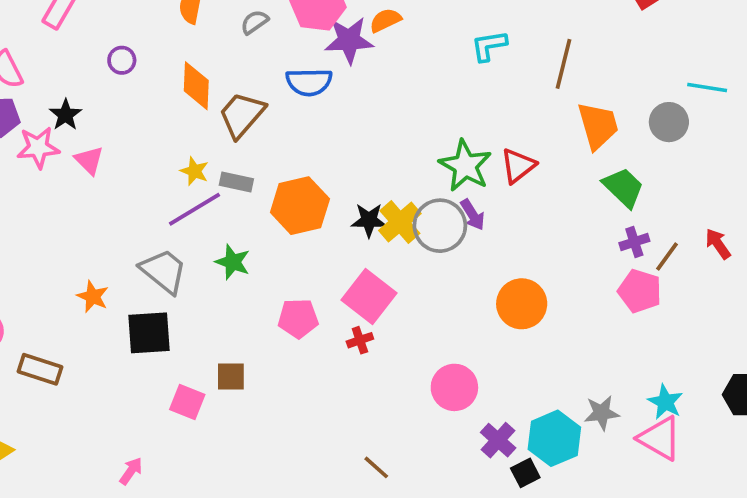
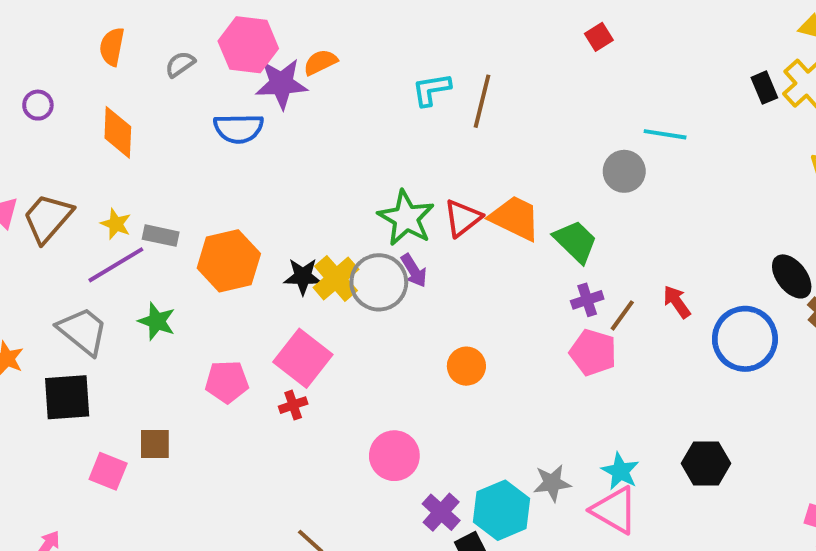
brown line: (563, 64) -> (482, 101), moved
brown trapezoid: (242, 115) -> (48, 218), moved
orange trapezoid: (598, 126) -> (515, 218), moved, turned -48
orange circle: (522, 304) -> (466, 366), size x0.7

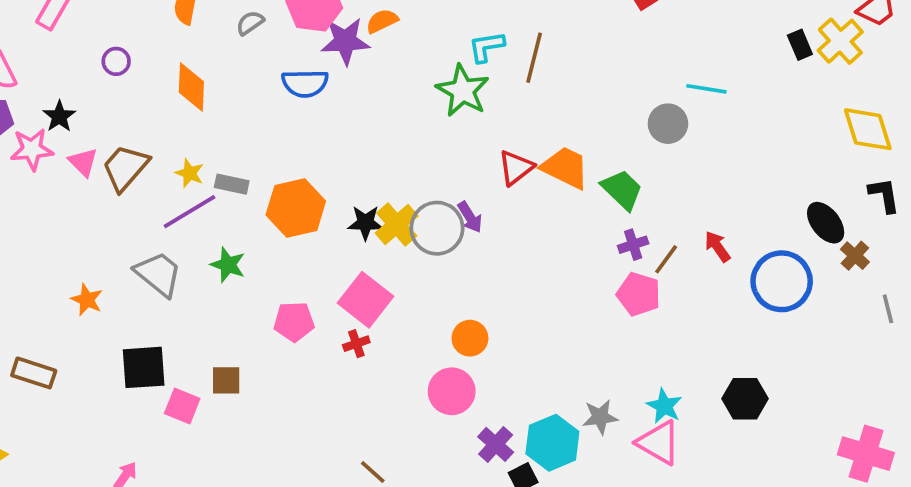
green star: (406, 218) -> (463, 91), moved
orange circle: (466, 366) -> (470, 338), moved
black square: (67, 397) -> (144, 367), moved

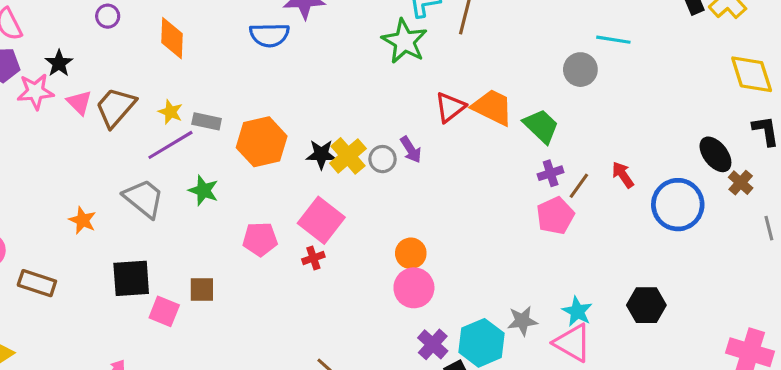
gray circle: (437, 228) -> (383, 159), size x0.6
pink pentagon: (639, 294) -> (555, 216), turned 30
pink circle: (452, 391) -> (414, 288), moved

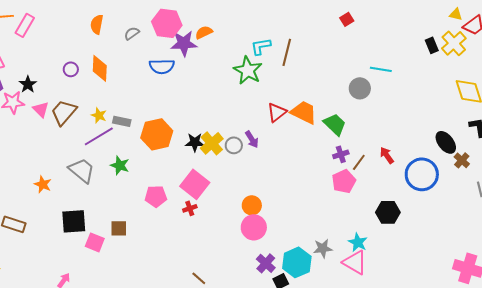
purple circle: (108, 16) -> (71, 69), moved
black hexagon: (646, 305) -> (388, 212), moved

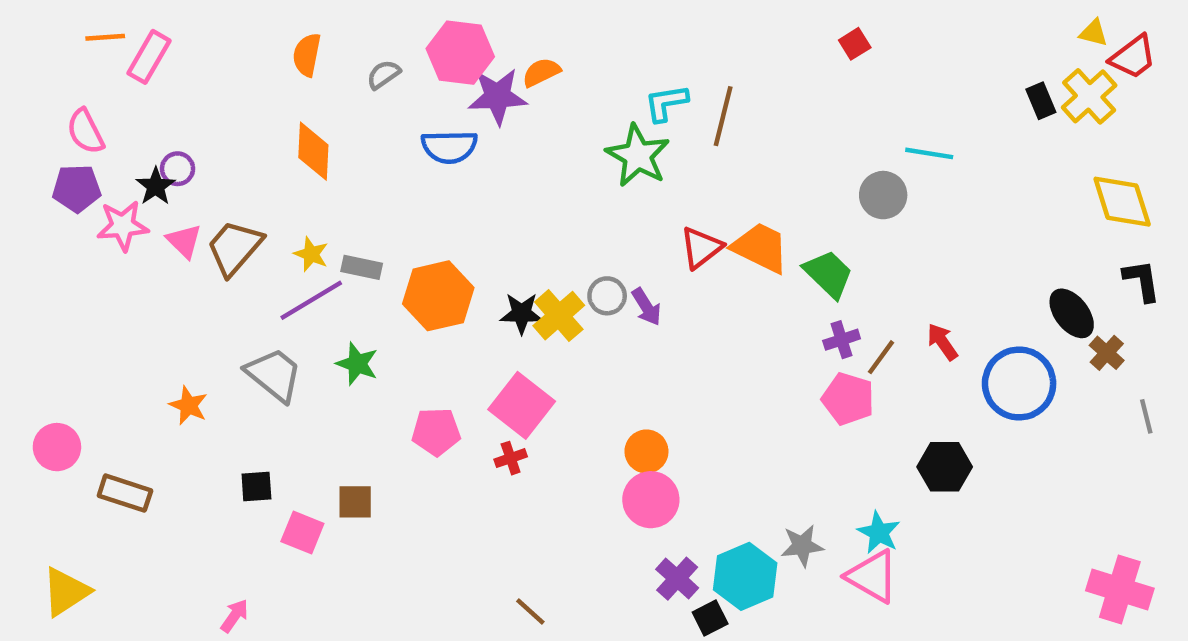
purple circle: (71, 69) -> (178, 169), moved
gray circle: (234, 145) -> (607, 296), moved
pink pentagon: (344, 181) -> (848, 399), turned -30
black square: (74, 221) -> (256, 487), size x0.6

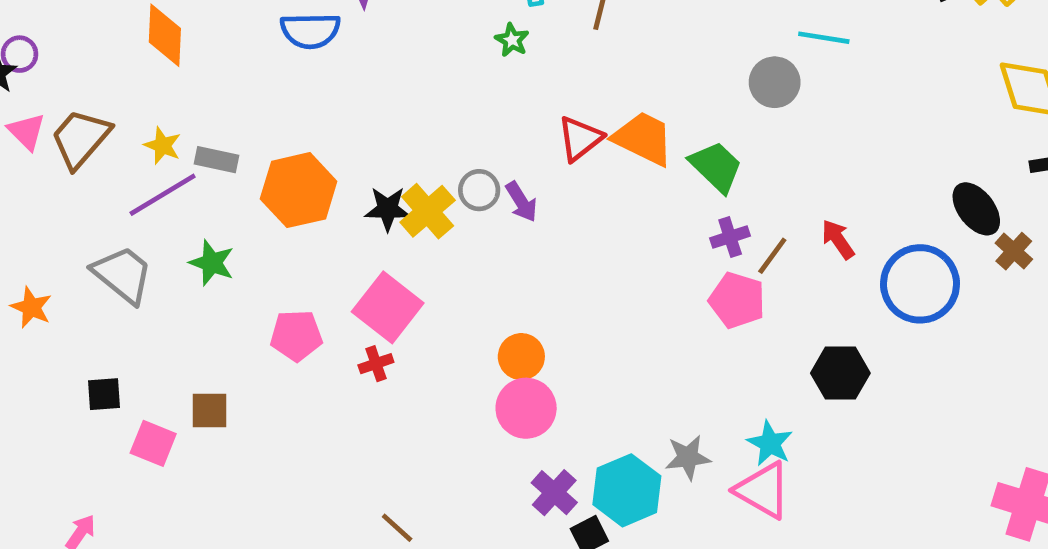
green star: (638, 156) -> (512, 40), size x0.5

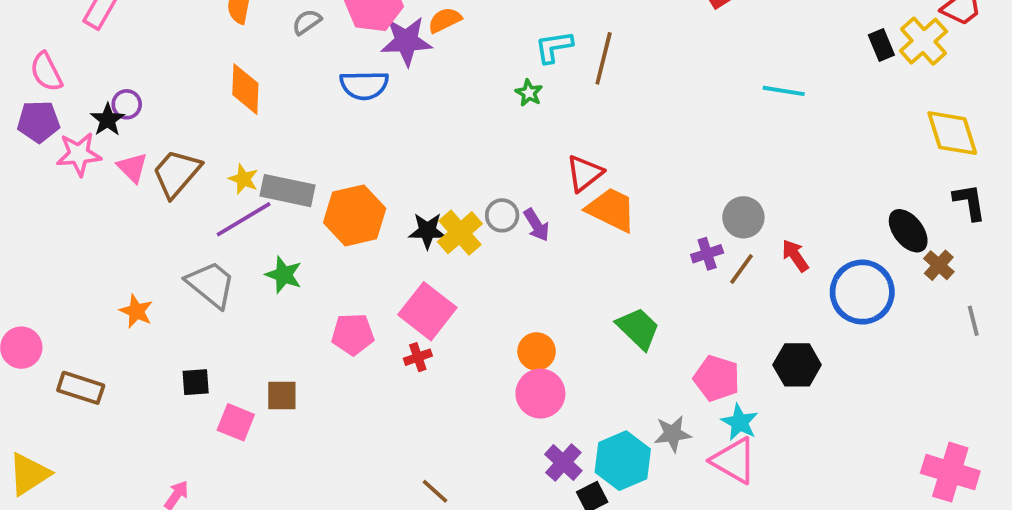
gray circle: (775, 82) -> (743, 217), moved
orange trapezoid: (643, 139) -> (611, 210), moved
gray rectangle: (217, 160) -> (288, 191), size x1.5
green trapezoid: (716, 167) -> (638, 328), moved
pink pentagon: (737, 300) -> (717, 378), moved

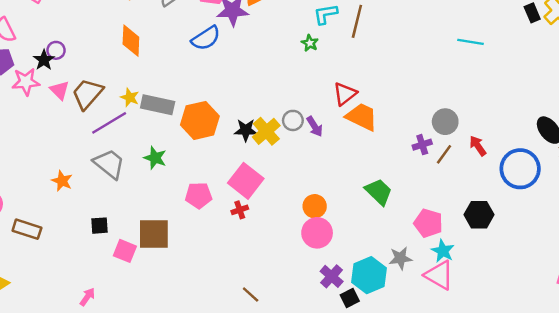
blue semicircle: (364, 85) -> (206, 38), turned -32
purple line: (244, 219) -> (109, 123), moved
brown square: (282, 395) -> (154, 234), size x1.6

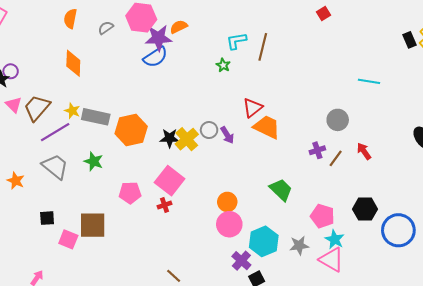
blue semicircle: (206, 38) -> (155, 57), moved
cyan line: (471, 42) -> (369, 81), moved
gray circle: (445, 122) -> (338, 120), moved
blue circle: (520, 169) -> (398, 230), moved
cyan hexagon: (369, 275) -> (264, 241), moved

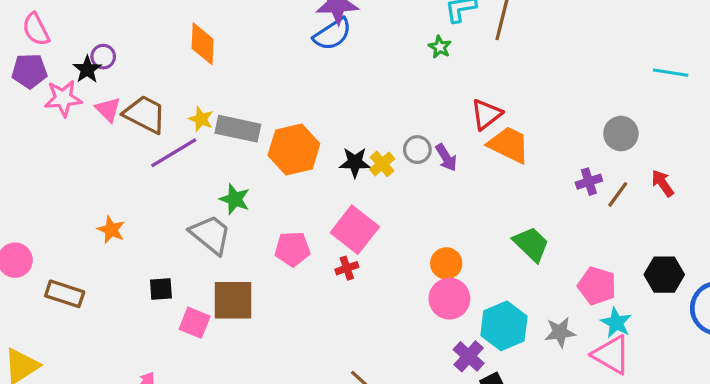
brown trapezoid: (37, 108) -> (145, 114), turned 76
yellow cross: (187, 139) -> (382, 164), size x0.7
gray trapezoid: (55, 166) -> (211, 235), moved

